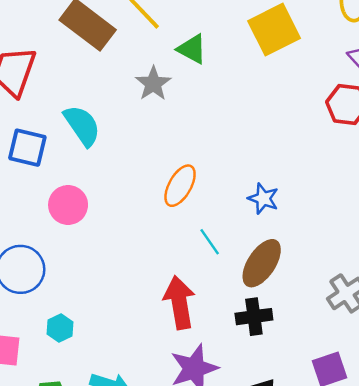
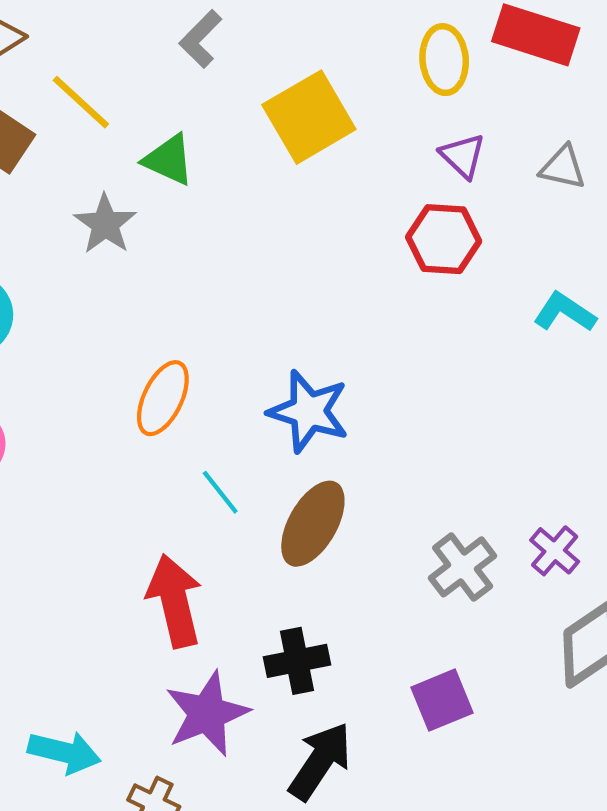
blue star: (263, 199) -> (309, 411), size x1.5
black cross: (254, 317) -> (297, 661), moved

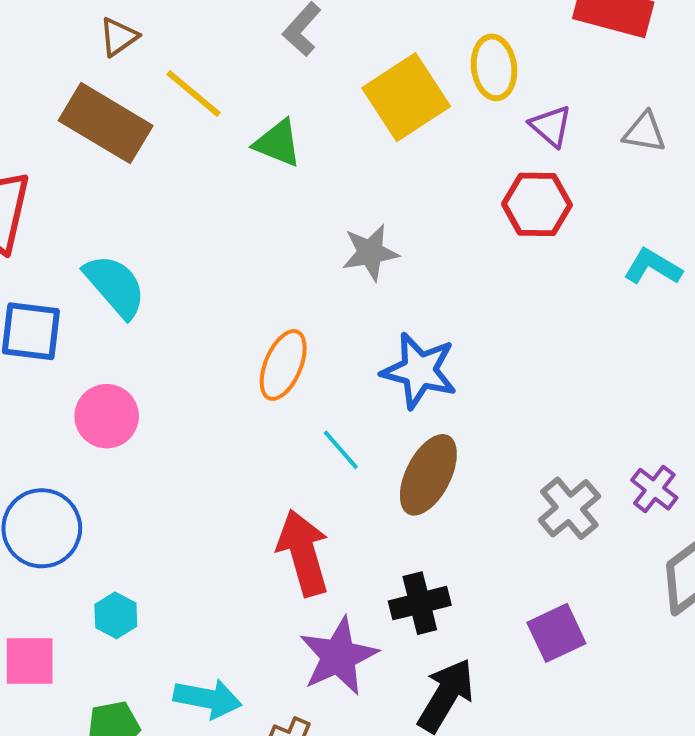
yellow ellipse: (444, 60) -> (494, 67), moved
gray star: (105, 224) -> (370, 253), moved, turned 30

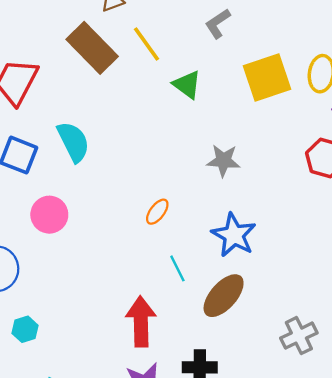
orange ellipse: (283, 365) -> (157, 212), size x0.7

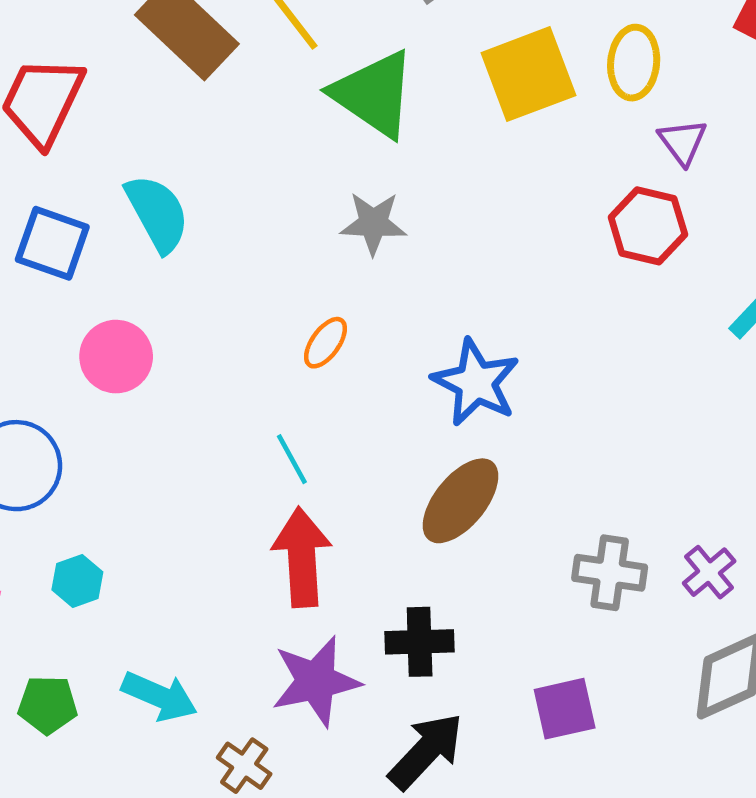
green triangle: (187, 85) -> (374, 94), size x1.6
gray star: (223, 161) -> (373, 223), moved
cyan line: (177, 268) -> (292, 459), moved
gray cross: (299, 336) -> (610, 573), turned 36

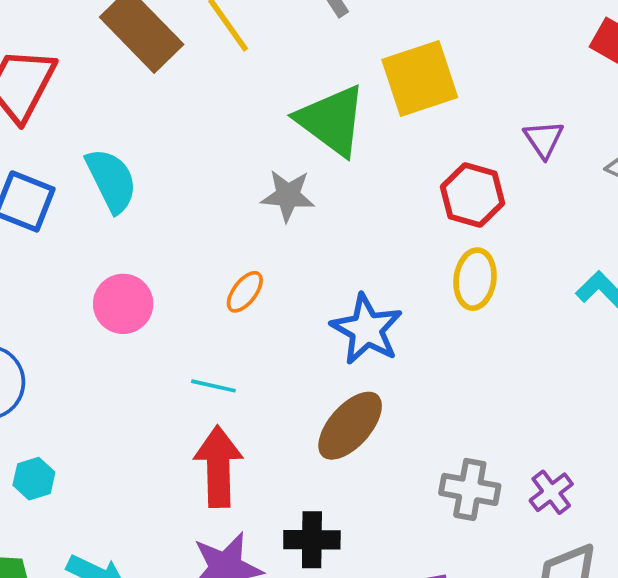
yellow ellipse: (634, 63) -> (475, 279), moved
green triangle: (374, 94) -> (332, 120), moved
red hexagon: (648, 226) -> (472, 195), moved
pink circle: (116, 357) -> (123, 304), moved
cyan line: (292, 459) -> (213, 386), turned -51

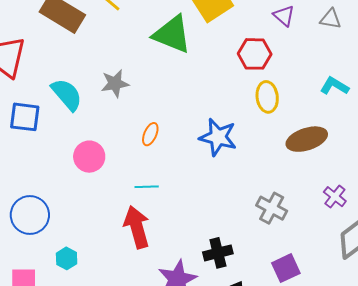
gray star: (288, 196) -> (115, 83), moved
brown ellipse: (350, 426) -> (307, 139), moved, turned 45
red arrow: (218, 467) -> (137, 227), moved
gray cross: (470, 489) -> (272, 208), moved, turned 32

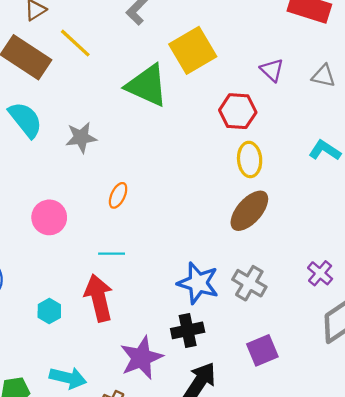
cyan semicircle: (67, 94) -> (25, 120), moved
blue star: (218, 137) -> (198, 283), moved
brown ellipse: (307, 139) -> (249, 211), moved, turned -33
cyan hexagon: (67, 258) -> (49, 311), moved

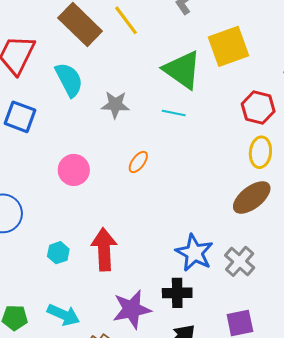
cyan line: (112, 254) -> (174, 113), moved

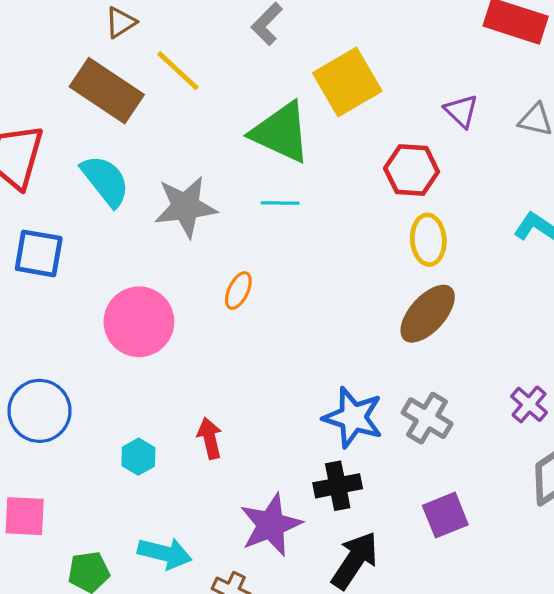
gray star: (115, 105) -> (186, 207), size x1.4
pink circle: (74, 170) -> (139, 322), size x1.4
red arrow: (104, 249) -> (210, 438), size x0.6

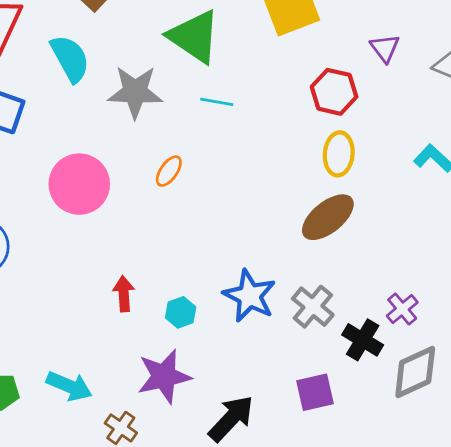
green triangle: (281, 132) -> (194, 36), moved
cyan hexagon: (138, 457) -> (181, 312), moved
black cross: (338, 486) -> (363, 340), moved, turned 33

